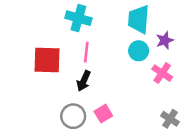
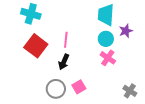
cyan cross: (78, 18) -> (31, 14), moved
red square: (47, 60) -> (36, 46), turned 35
pink cross: (162, 73) -> (108, 58), moved

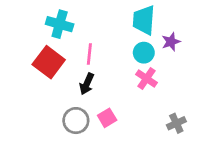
cyan cross: (31, 14) -> (60, 24), moved
gray cross: (130, 91) -> (176, 123), turned 32

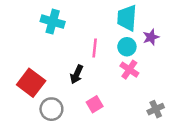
pink line: (89, 54) -> (95, 48), moved
red square: (49, 62) -> (31, 83), moved
gray circle: (76, 121) -> (51, 109), moved

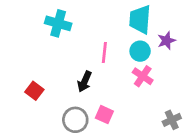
red square: (31, 83) -> (34, 91), size x0.6
pink square: (95, 104) -> (104, 115), turned -35
gray circle: (51, 109) -> (75, 120), moved

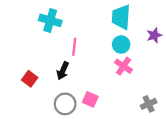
purple star: (166, 41) -> (154, 35), moved
pink line: (104, 52) -> (74, 47), moved
black arrow: (85, 82) -> (63, 71), moved

